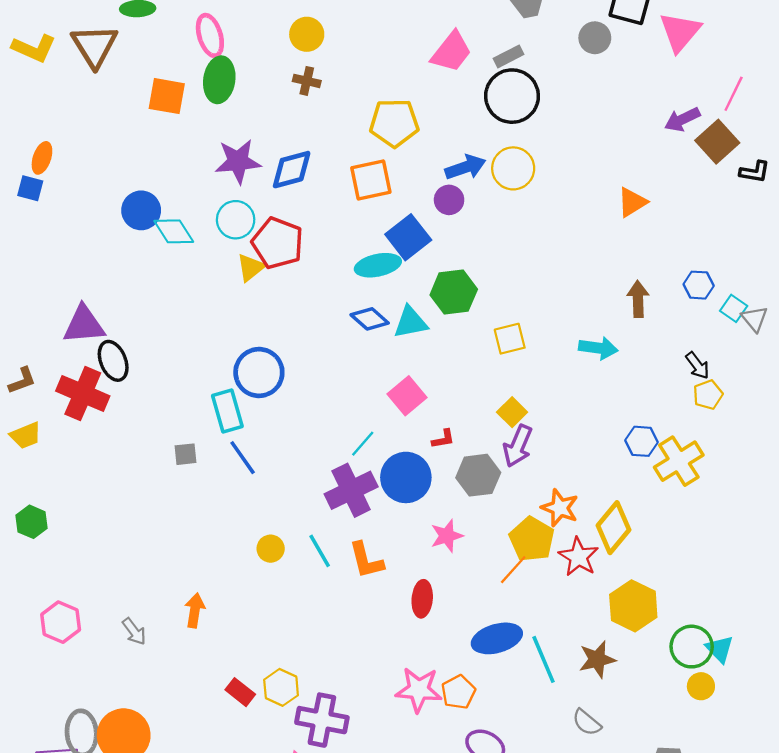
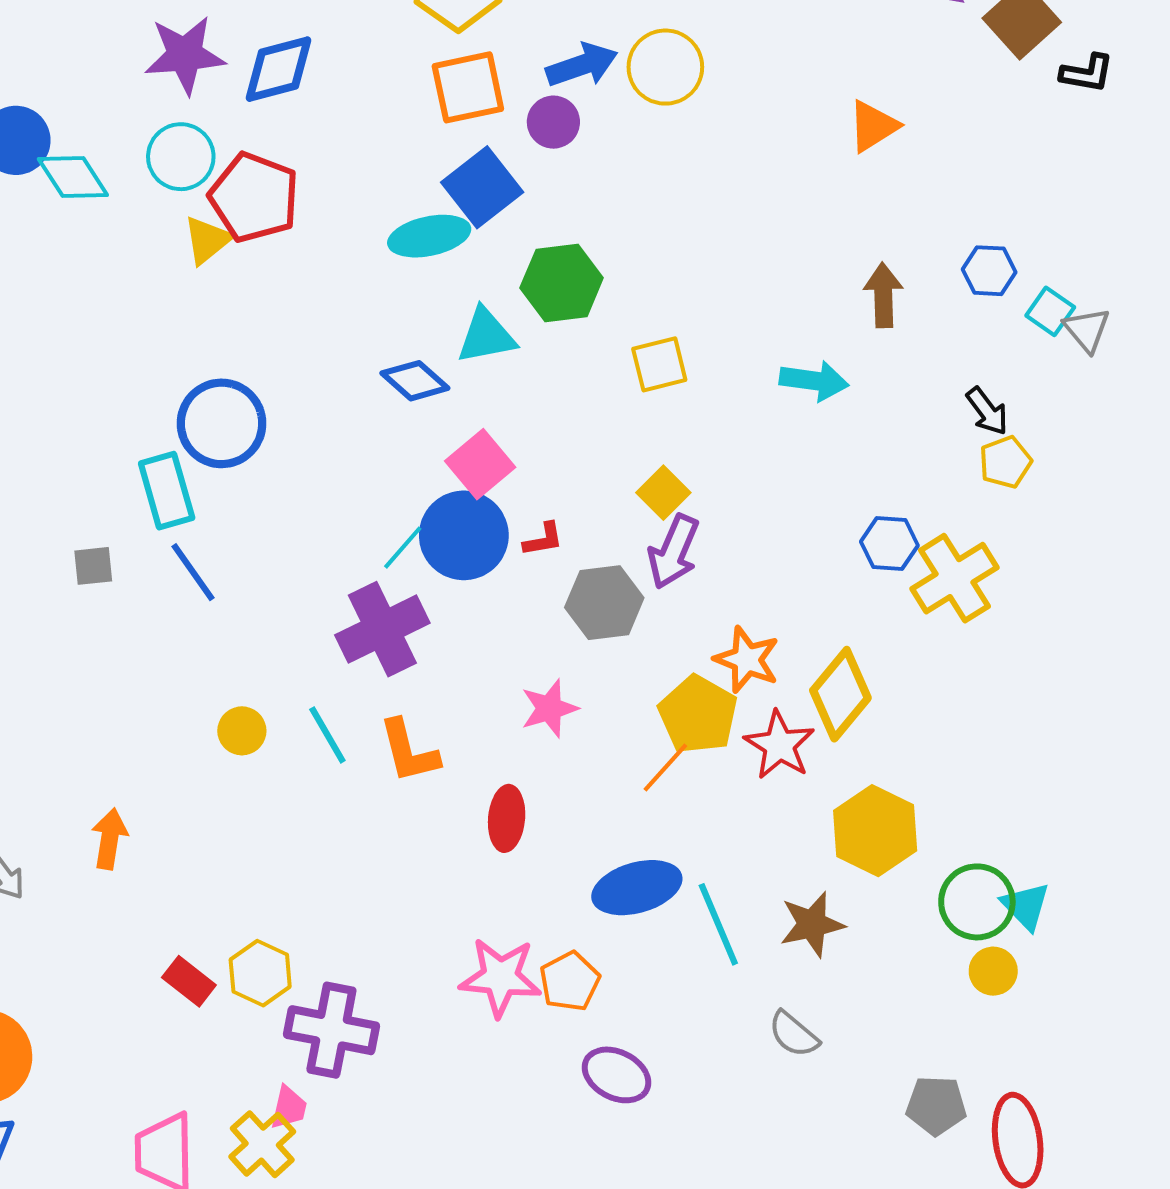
orange square: (371, 180) -> (468, 87), moved
blue diamond: (370, 319) -> (415, 381), moved
blue circle: (406, 477) -> (464, 535), moved

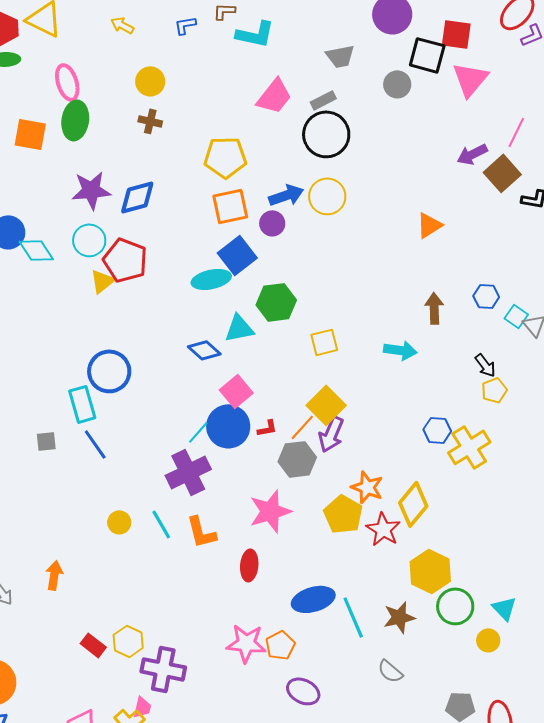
yellow square: (663, 493) -> (326, 405), size x1.5
pink star: (549, 708) -> (270, 511), size x1.5
orange line: (665, 768) -> (302, 427), moved
green circle: (977, 902) -> (455, 606), moved

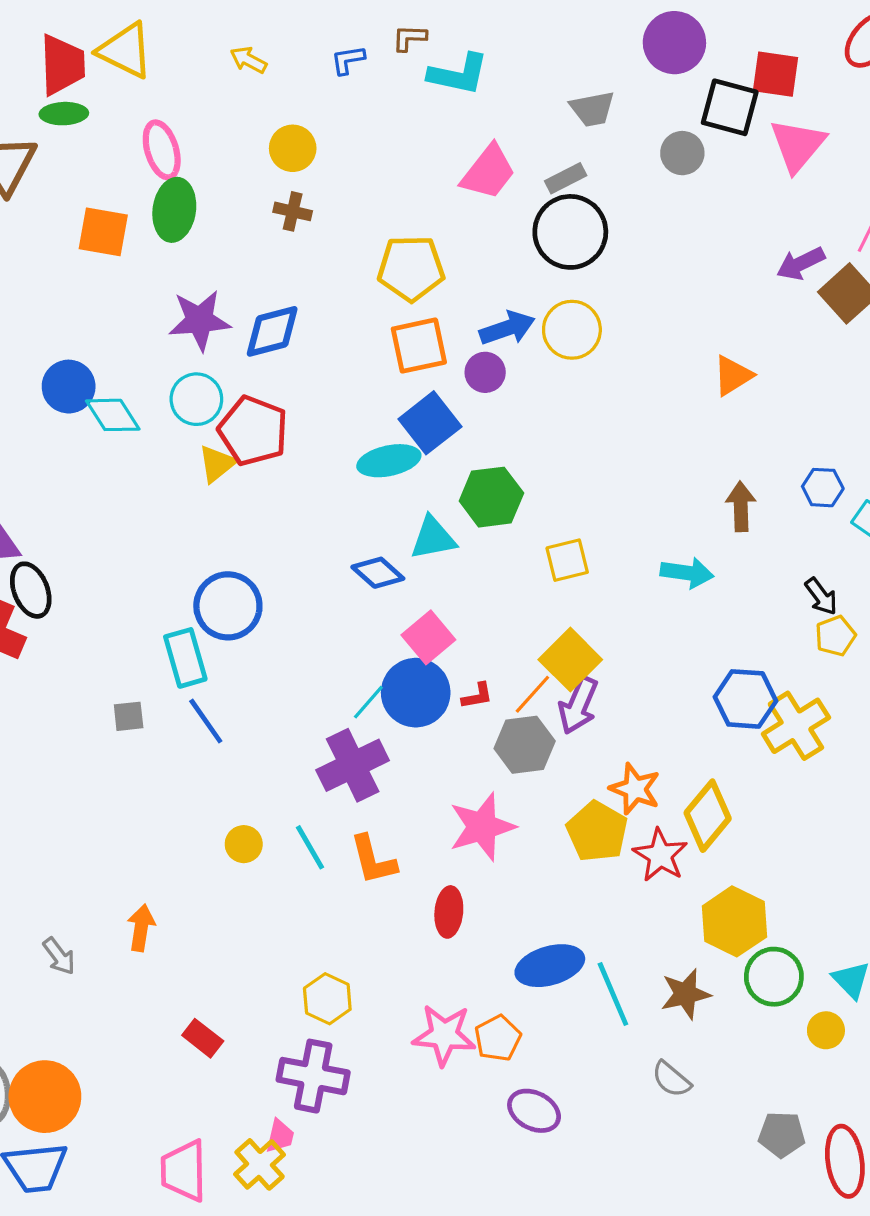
blue hexagon: (437, 430) -> (745, 699), size x1.4
yellow hexagon: (128, 641) -> (327, 999), moved

